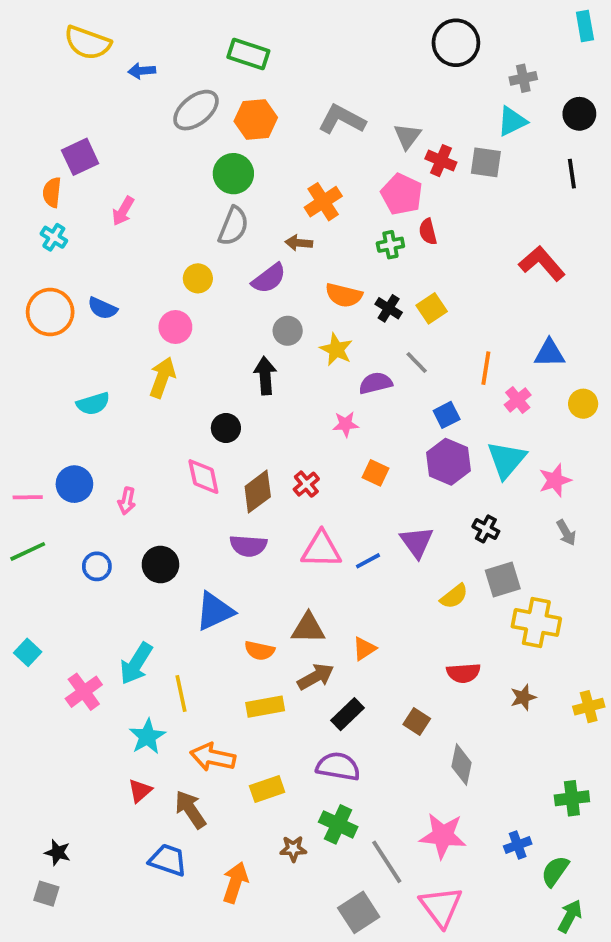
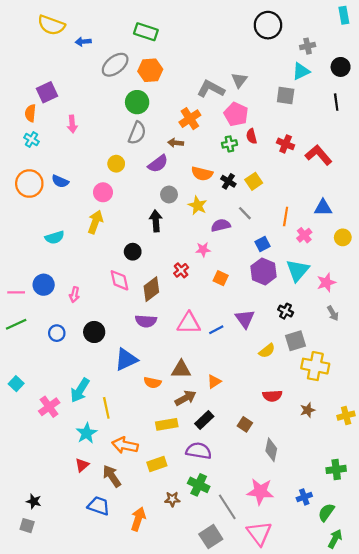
gray L-shape: (342, 119) -> (211, 89), moved
red cross: (441, 161) -> (286, 144), moved
pink arrow: (123, 211) -> (72, 124), turned -35
red cross: (306, 484) -> (181, 270), moved
yellow rectangle: (265, 707) -> (167, 424), moved

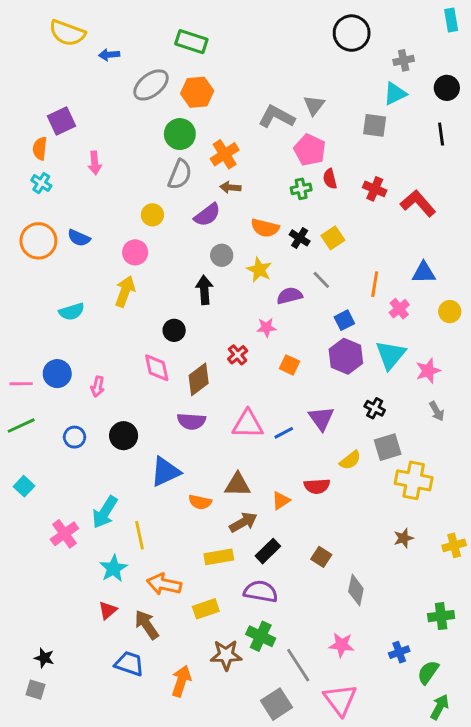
orange cross: (190, 119) -> (225, 154), moved
cyan square: (16, 384) -> (24, 486), moved
red semicircle: (272, 396) -> (317, 486), moved
pink star: (260, 491) -> (341, 645), size x0.7
brown star: (172, 499) -> (226, 655), size x1.5

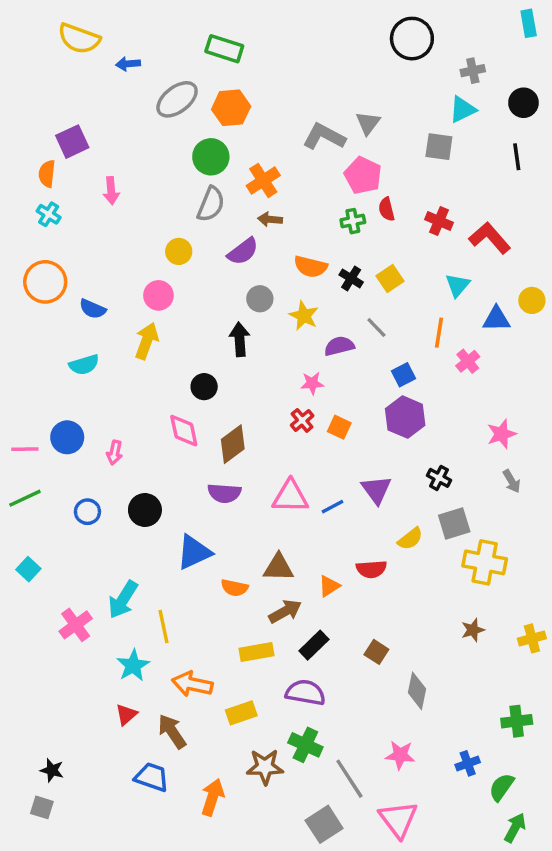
blue semicircle: (79, 238) -> (93, 309), moved
yellow circle: (450, 312) -> (532, 300), moved
red cross: (238, 355) -> (302, 420), moved
cyan triangle: (391, 355) -> (458, 285), moved, size x0.7

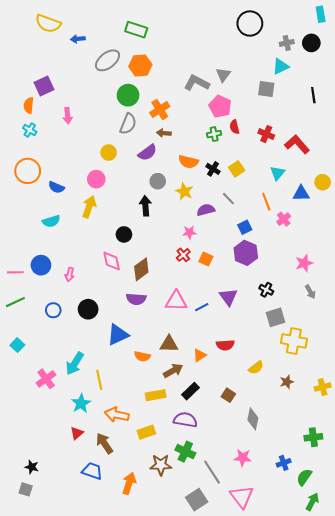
black circle: (523, 103) -> (311, 43), moved
orange line: (439, 333) -> (266, 202), turned -30
yellow semicircle: (410, 539) -> (256, 368), moved

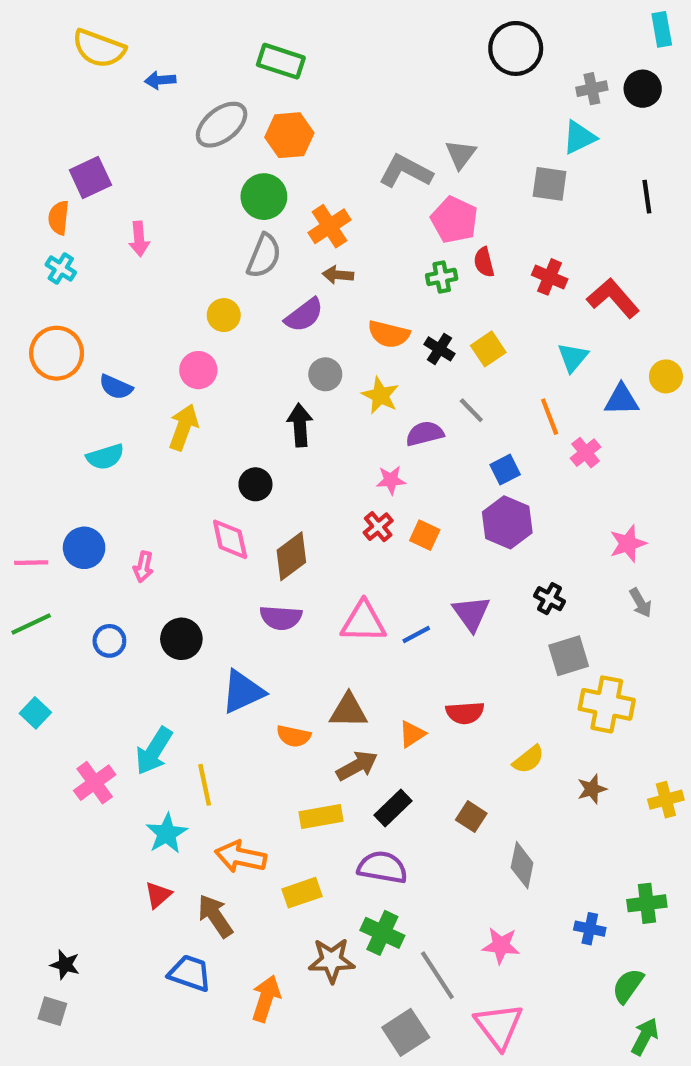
blue cross: (284, 463) -> (590, 929), moved, turned 32

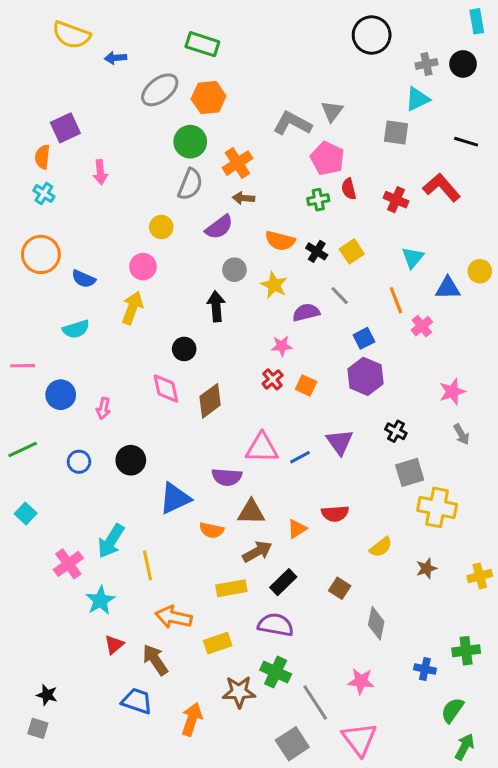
black line: (647, 197) -> (466, 142), turned -65
red L-shape: (613, 298) -> (442, 187), moved
pink line: (31, 563) -> (23, 366), moved
purple semicircle: (281, 618) -> (227, 477), moved
cyan star: (167, 833) -> (100, 600), moved

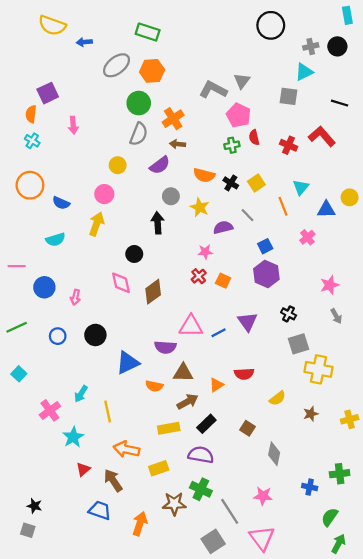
orange line: (396, 300) -> (283, 206), moved
cyan arrow: (111, 541) -> (81, 394), size x0.7

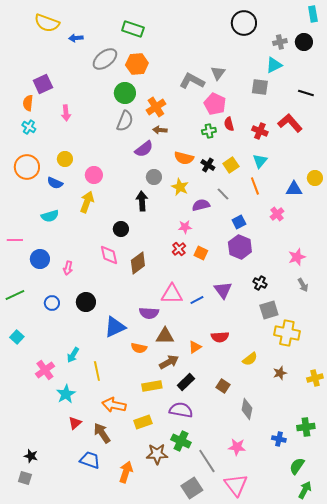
yellow circle: (118, 165) -> (65, 159), moved
cyan triangle: (301, 187) -> (260, 161), moved

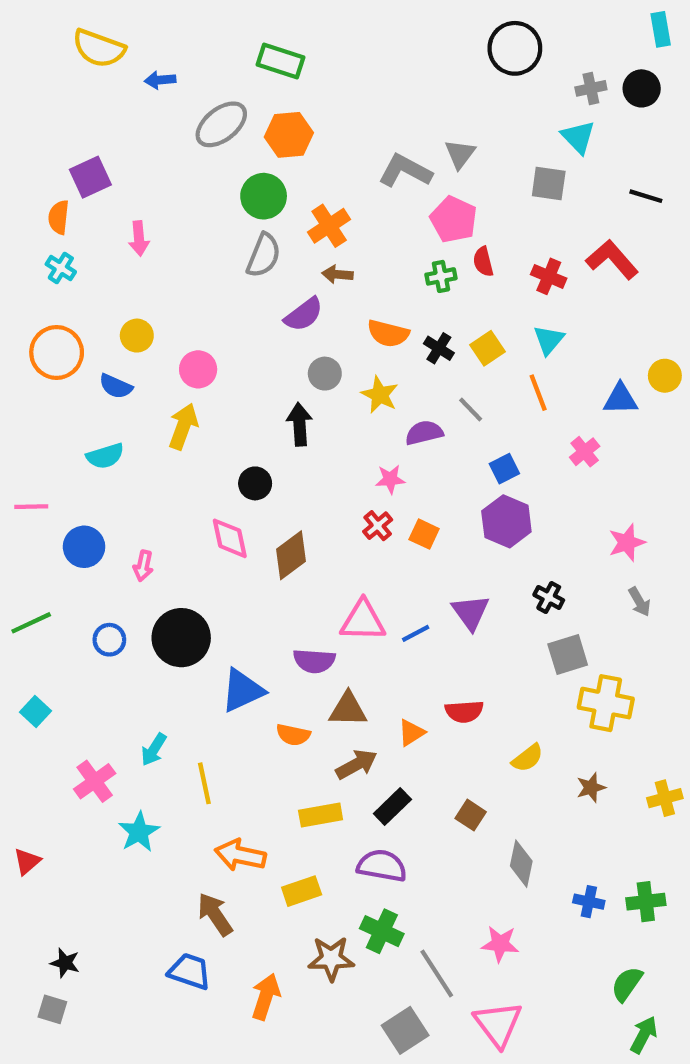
cyan triangle: (274, 65) -> (578, 137), turned -48
black circle: (86, 302) -> (181, 638), size x1.4
red triangle: (75, 423) -> (27, 861), moved
blue cross: (279, 439) -> (589, 902), moved

